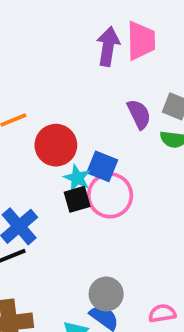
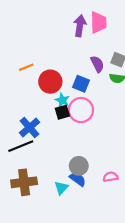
blue square: (102, 166) -> (81, 84), moved

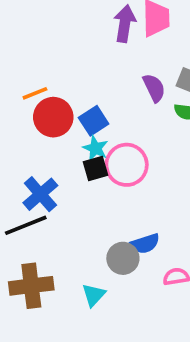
red circle: (50, 82) -> (53, 117), moved
blue square: (81, 84) -> (94, 121), moved, turned 35
blue semicircle: (78, 179) -> (145, 244), moved, turned 126

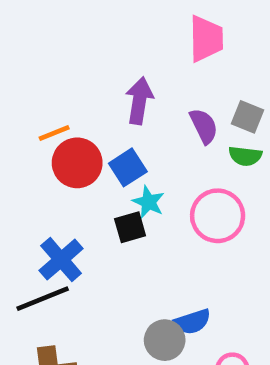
purple arrow: (125, 24) -> (139, 101), moved
cyan star: (95, 148) -> (149, 202), moved
pink circle: (127, 165) -> (218, 216), moved

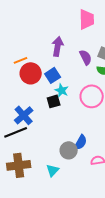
blue semicircle: (192, 322) -> (81, 142), turned -42

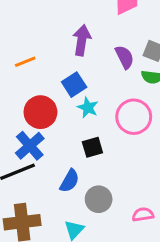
red circle: (31, 73) -> (40, 112), moved
black square: (54, 101) -> (92, 147), moved
blue semicircle: (81, 142) -> (70, 181), moved

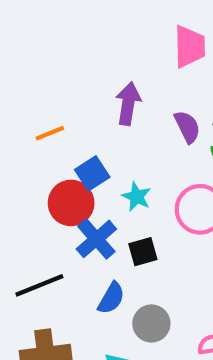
blue square: (74, 85) -> (92, 173), moved
blue cross: (30, 146) -> (96, 239), moved

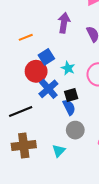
blue semicircle: (111, 298) -> (69, 107), moved, turned -56

